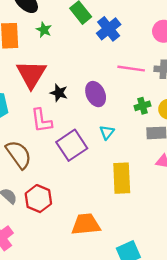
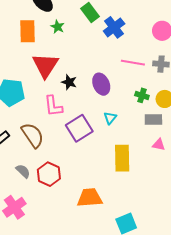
green cross: (143, 106) -> (142, 95), turned 32

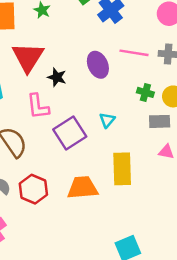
purple ellipse: (101, 84) -> (98, 65), moved
orange trapezoid: (90, 198) -> (83, 188), moved

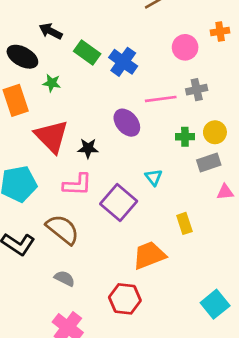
pink L-shape: (38, 106) -> (77, 185), turned -64
yellow rectangle: (122, 169) -> (184, 223), size x0.6
red hexagon: (33, 189) -> (125, 299), moved

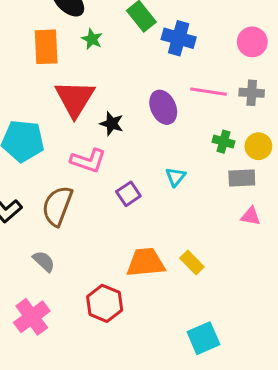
blue cross: (123, 62) -> (179, 38), turned -36
purple square: (119, 202) -> (128, 194), size x0.6
yellow rectangle: (184, 223) -> (192, 262), moved, turned -42
brown semicircle: (63, 229) -> (57, 206), turned -124

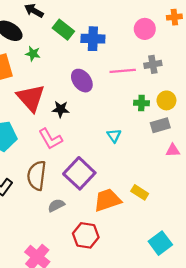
purple ellipse: (163, 107) -> (82, 81), moved
pink L-shape: (88, 161) -> (50, 139), turned 55
purple square: (128, 194) -> (79, 173), moved, size x1.8
gray semicircle: (44, 261) -> (56, 205), moved, turned -56

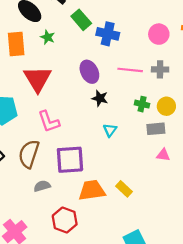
black star: (61, 109) -> (100, 98), moved
purple square: (79, 173) -> (70, 160), turned 32

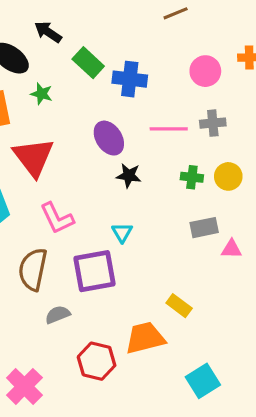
gray rectangle: (156, 129) -> (204, 228), moved
cyan triangle: (110, 130) -> (122, 233), moved
orange trapezoid: (92, 190) -> (145, 338), moved

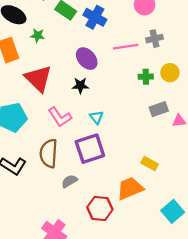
blue cross: (130, 79) -> (95, 17), turned 30
black star: (129, 176) -> (80, 85), moved
cyan triangle: (122, 233) -> (97, 117), moved

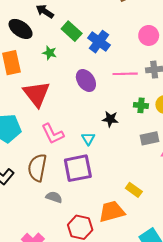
green star: (38, 36) -> (50, 53), moved
black star: (80, 85) -> (110, 119), moved
gray semicircle: (69, 181) -> (54, 197), turned 42

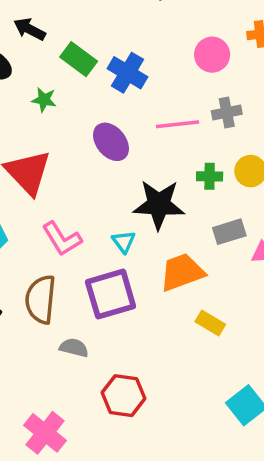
black star: (110, 119) -> (159, 205), size x1.8
orange trapezoid: (112, 212) -> (182, 272), moved

